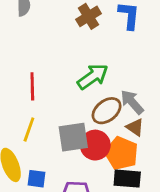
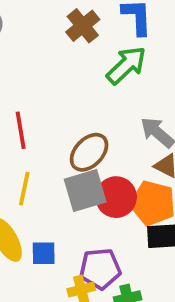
green arrow: (93, 77) -> (126, 65), moved
brown ellipse: (107, 111) -> (89, 152), moved

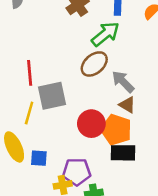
brown ellipse: (89, 152) -> (94, 64), moved
gray square: (85, 191) -> (52, 96), moved

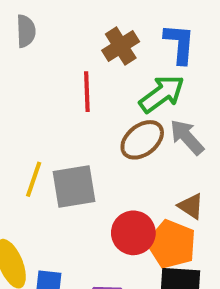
red line: (30, 73) -> (87, 92), moved
gray arrow: (123, 82) -> (187, 137), moved
yellow line: (29, 113) -> (34, 179), moved

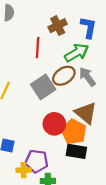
gray square: (74, 186) -> (43, 87), moved, turned -30
brown triangle: (191, 206) -> (86, 113), size x1.6

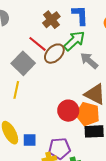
red line: (38, 48) -> (37, 44), turned -42
brown ellipse: (64, 76) -> (54, 54), moved
gray square: (43, 87) -> (23, 63), moved

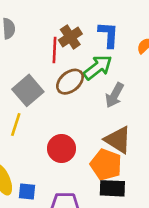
red line: (37, 44) -> (54, 50), moved, turned 48
gray arrow: (89, 61) -> (114, 95), turned -108
red circle: (68, 111) -> (62, 149), moved

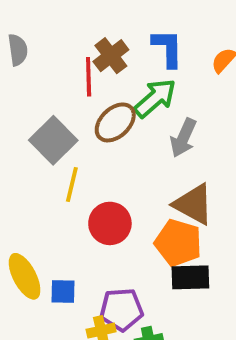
yellow line: (16, 124) -> (72, 184), moved

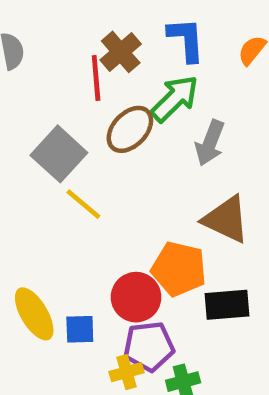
yellow line: (72, 184) -> (83, 204), turned -60
red circle: (110, 223) -> (136, 297), moved
orange pentagon: (178, 243) -> (179, 269), moved

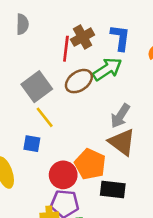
gray arrow: (210, 143) -> (120, 116), moved
blue square: (80, 329) -> (32, 144), moved

